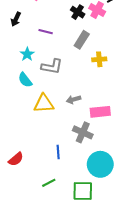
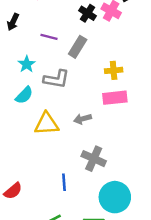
gray rectangle: (82, 40) -> (78, 47), moved
cyan semicircle: (25, 80) -> (24, 95), turned -98
pink rectangle: (100, 112) -> (115, 98), moved

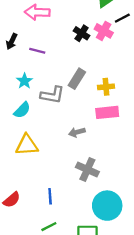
purple line: (49, 37) -> (37, 51), moved
gray rectangle: (78, 47) -> (77, 79), moved
yellow triangle: (47, 124) -> (27, 145), moved
blue line: (64, 182) -> (50, 196), moved

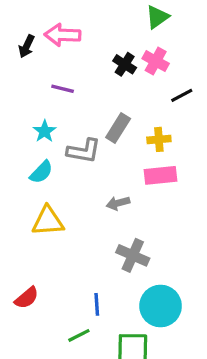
black line: (122, 18) -> (182, 95), moved
black arrow: (12, 41) -> (27, 46), moved
blue line: (50, 196) -> (97, 304), moved

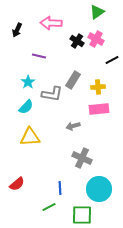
pink arrow: (63, 35) -> (51, 23), moved

